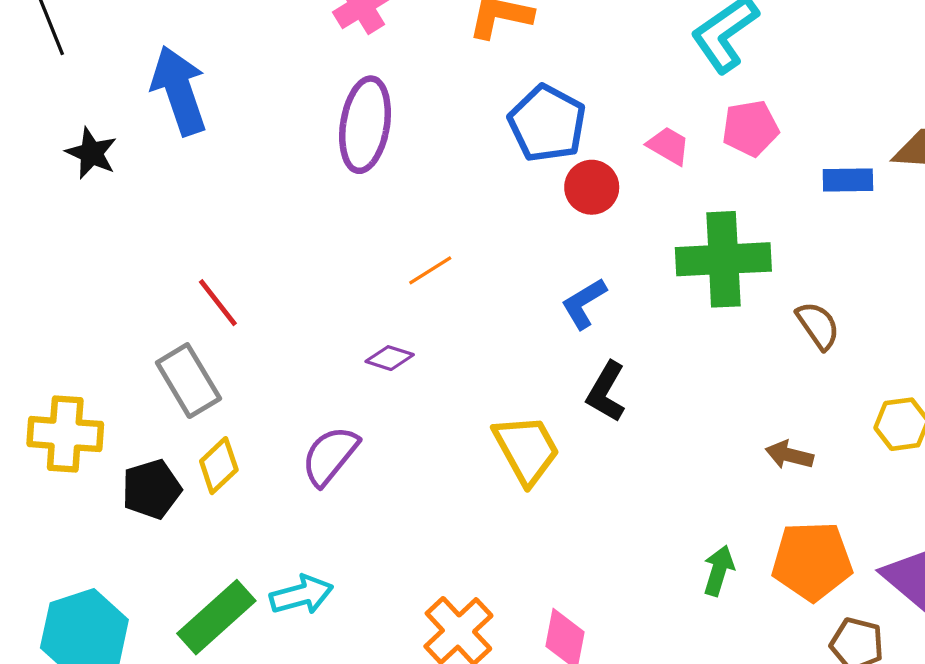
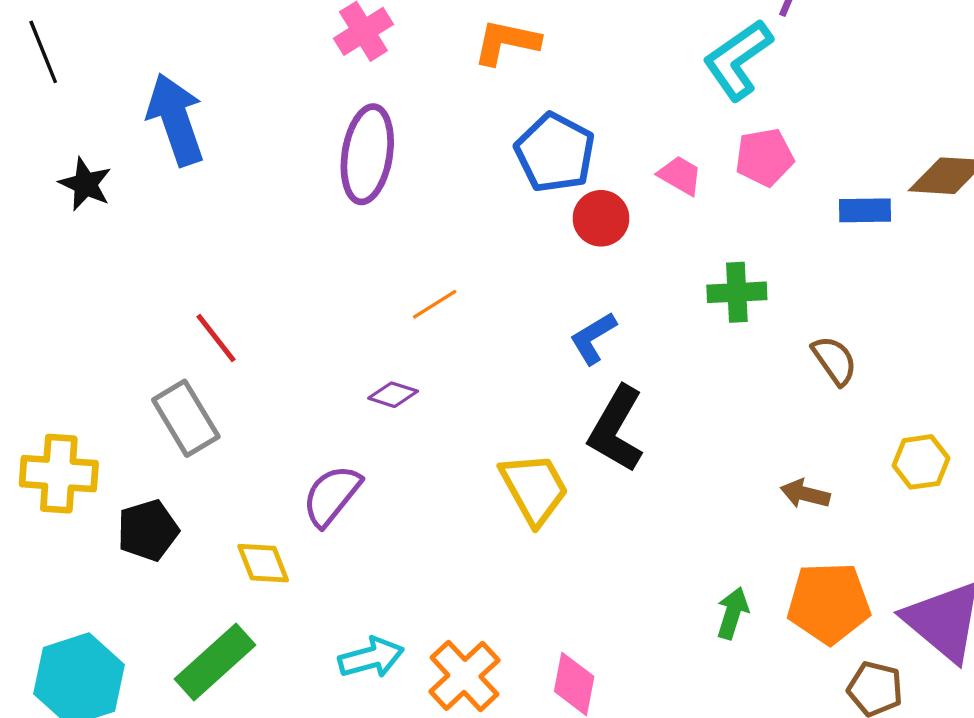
green cross: (723, 259) -> (737, 292), size x0.6
black L-shape: (606, 392) -> (616, 429), size x1.4
yellow diamond: (219, 466) -> (263, 563), moved, turned -68
cyan arrow: (301, 595) -> (371, 658), moved

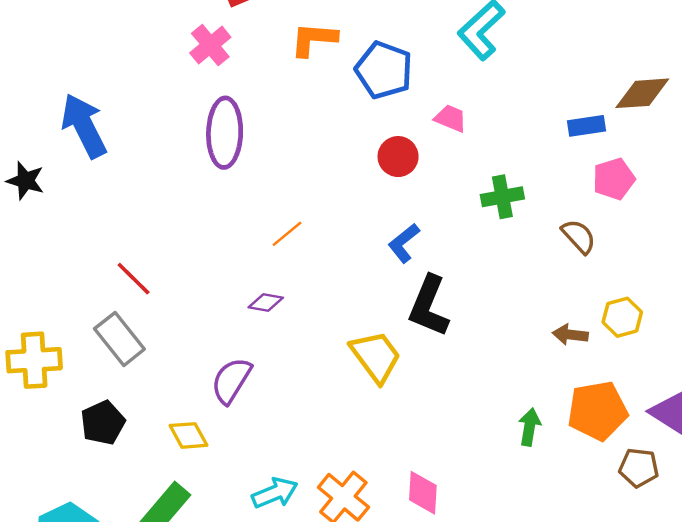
blue pentagon: (555, 153) -> (384, 70), moved
pink pentagon: (764, 157) -> (614, 179), moved
yellow hexagon: (921, 462) -> (622, 317), moved
yellow cross: (59, 474) -> (34, 360), moved

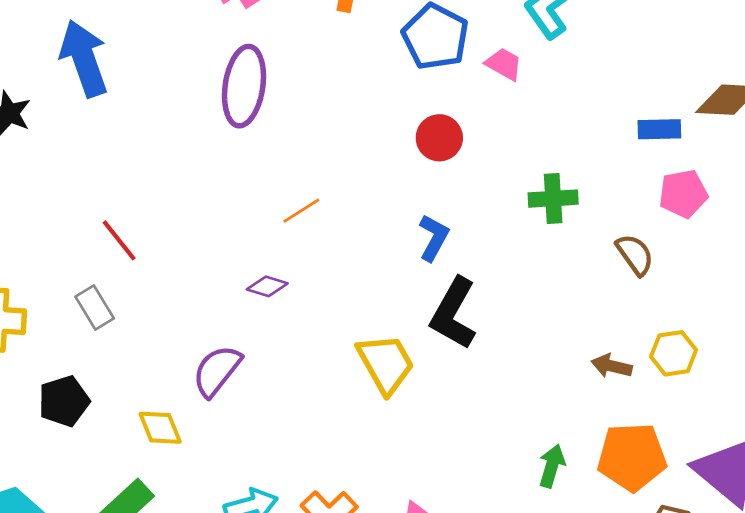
pink trapezoid: (451, 118) -> (504, 64), moved
blue L-shape: (404, 243) -> (434, 238), turned 150
gray rectangle: (119, 339) -> (95, 308), size x0.7

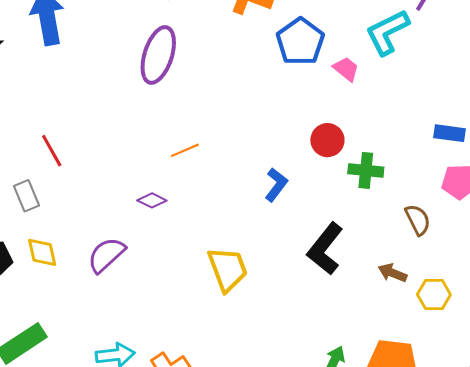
red circle: (439, 138) -> (327, 140), moved
black L-shape: (454, 313) -> (325, 249), moved
brown arrow: (612, 366) -> (392, 273), moved
yellow diamond: (160, 428) -> (42, 252), moved

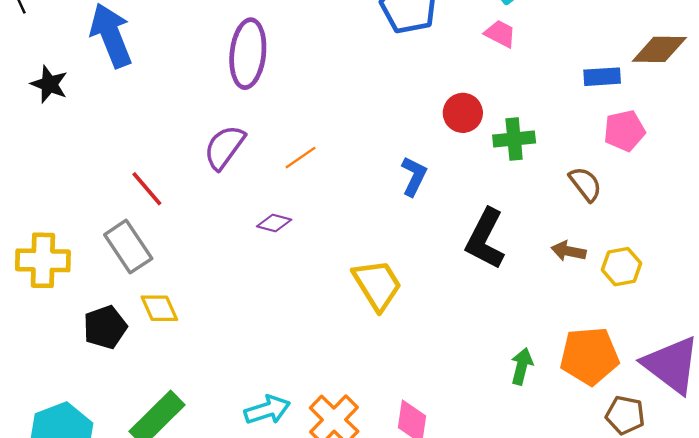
pink trapezoid: (346, 69) -> (500, 34), moved
gray rectangle: (26, 196) -> (128, 247), size x1.4
purple semicircle: (106, 255) -> (224, 147), moved

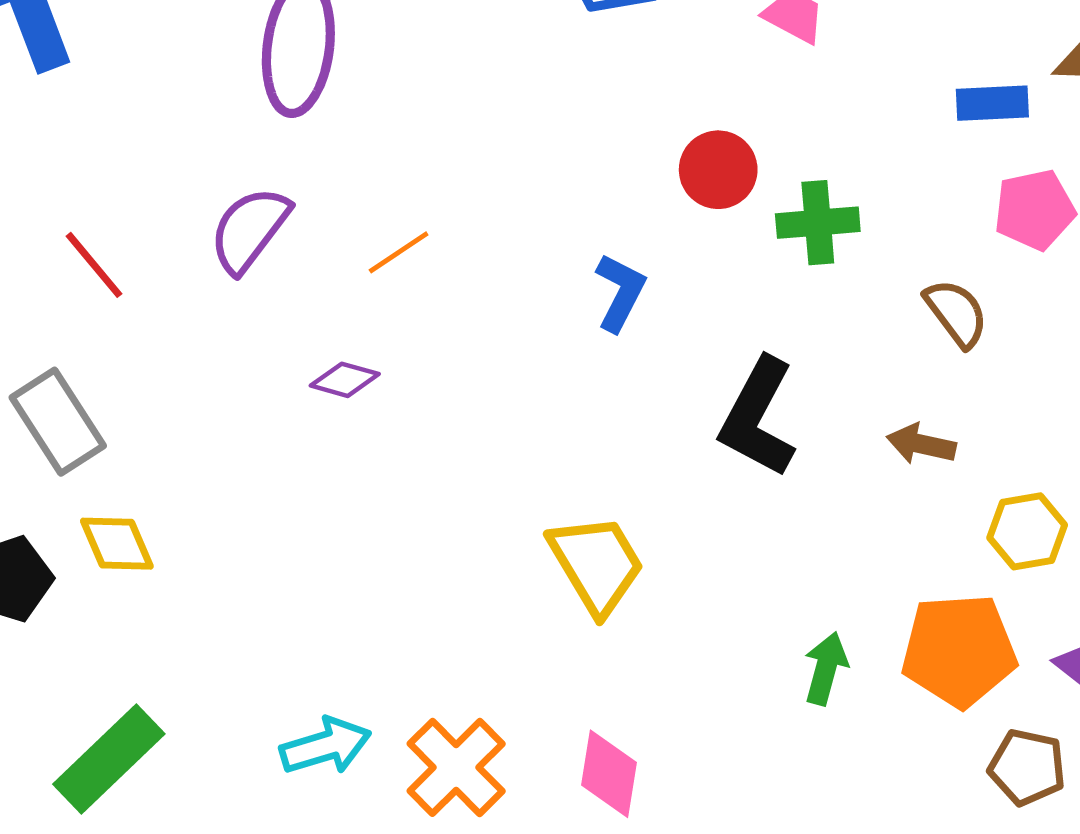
red line: (147, 189) -> (94, 265), moved
yellow hexagon: (621, 267) -> (1027, 531), moved
yellow trapezoid: (377, 285) -> (596, 564), moved

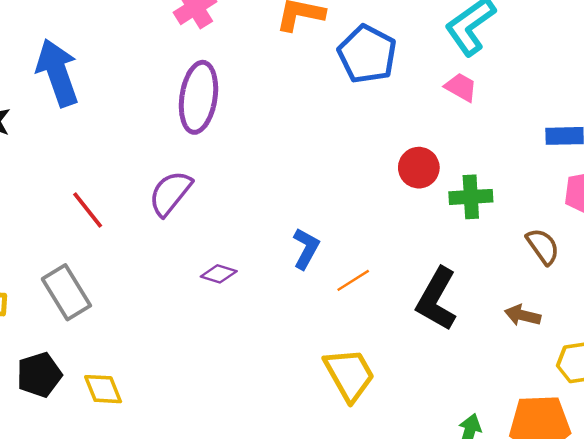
orange line: (399, 252) -> (353, 280), moved
blue L-shape: (620, 292) -> (306, 249), moved
yellow diamond: (117, 544) -> (103, 389), moved

